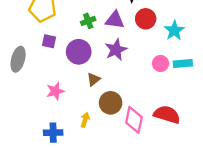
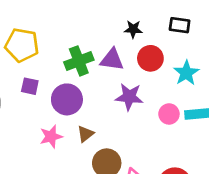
green cross: (88, 21) -> (79, 61), size x1.5
purple star: (116, 50) -> (129, 97), moved, turned 30
pink star: (55, 91) -> (51, 137), moved

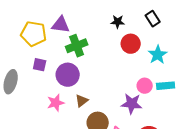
black rectangle: (180, 25) -> (153, 19), turned 49
purple triangle: (112, 60) -> (61, 25), moved
purple star: (129, 97) -> (132, 104), moved

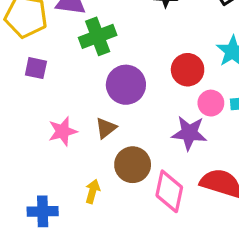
red circle: (131, 44) -> (188, 70), moved
purple circle: (68, 75) -> (126, 85), moved

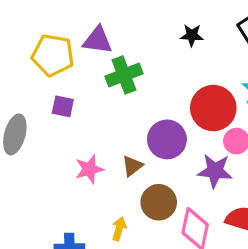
red circle: (188, 70) -> (213, 108), size x1.4
purple circle: (126, 85) -> (167, 139), moved

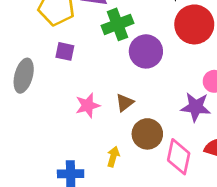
red circle: (213, 108) -> (194, 24), moved
purple circle: (167, 139) -> (146, 51), moved

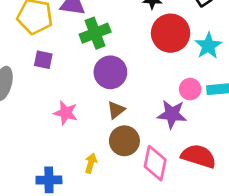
purple circle: (146, 51) -> (110, 72), moved
brown triangle: (125, 103) -> (116, 110), moved
pink star: (88, 105) -> (66, 113), turned 30

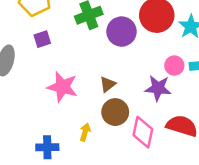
purple square: (43, 60) -> (42, 39), turned -30
purple circle: (110, 72) -> (121, 32), moved
pink star: (66, 113) -> (62, 87), size x1.4

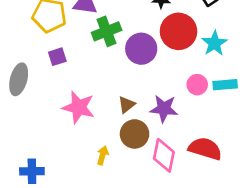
purple star: (158, 88) -> (164, 109), moved
blue cross: (47, 147) -> (32, 171), moved

